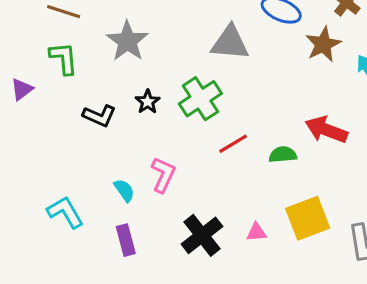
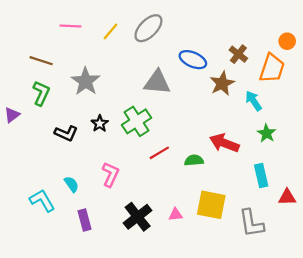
green L-shape: (64, 58) -> (41, 93), turned 30
cyan semicircle: (124, 190) -> (71, 184), moved
yellow square: (308, 218) -> (211, 205), turned 32

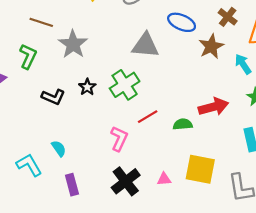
brown line: (41, 61) -> (41, 22), moved
red arrow: (224, 143) -> (213, 107), turned 144
pink L-shape: (111, 174) -> (119, 139), moved

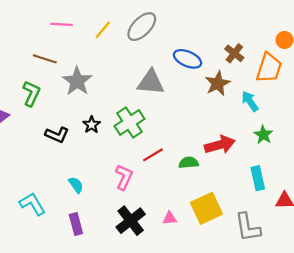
cyan semicircle: (59, 148) -> (76, 185), moved
yellow square: (200, 169) -> (206, 208), turned -36

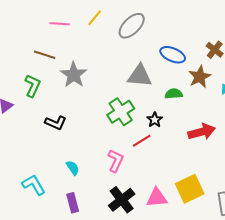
yellow line: (103, 30) -> (95, 18), moved
black star: (92, 125) -> (155, 120), moved
green semicircle: (189, 163) -> (174, 94), moved
pink triangle: (170, 218) -> (157, 198), size x1.6

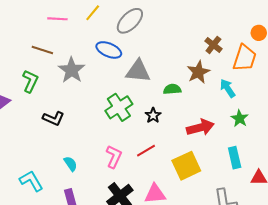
blue ellipse: (173, 55) -> (109, 50), moved
red line: (142, 141) -> (146, 151), moved
yellow square: (190, 189) -> (186, 166), moved

